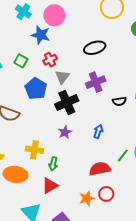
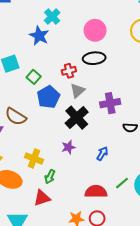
pink circle: (54, 15) -> (95, 30), moved
blue star: (41, 35) -> (39, 36), moved
black ellipse: (95, 48) -> (94, 58), moved
green square: (21, 61) -> (34, 77), moved
black cross: (67, 102) -> (77, 118), turned -30

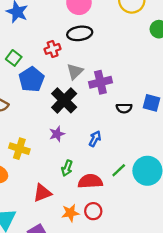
gray triangle: (78, 91) -> (75, 71), moved
green arrow: (50, 177) -> (67, 168), moved
red triangle: (42, 198) -> (42, 193), moved

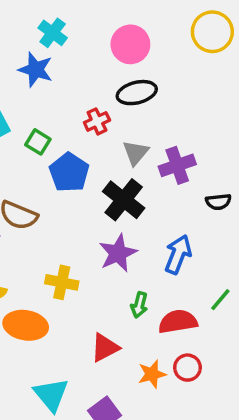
purple star: (57, 134) -> (118, 253), size x1.5
blue arrow: (95, 139) -> (178, 254), size x1.5

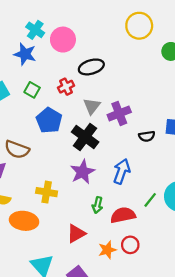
pink circle: (130, 44) -> (63, 40), moved
green square: (38, 142) -> (32, 90), moved

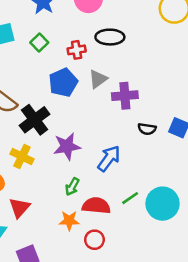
blue pentagon: (49, 120) -> (63, 83), moved
black cross: (85, 137) -> (35, 120), moved
red triangle: (76, 234) -> (19, 208), moved, turned -36
orange star: (107, 250) -> (69, 221), moved

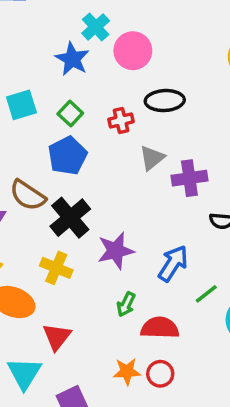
blue pentagon: (63, 83) -> (67, 156), moved
green line: (130, 198) -> (206, 294), moved
orange star: (69, 221) -> (127, 371), moved

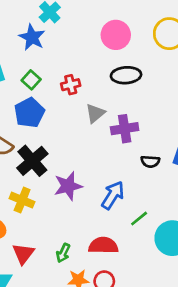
pink circle: (133, 51) -> (116, 35), moved
black ellipse: (165, 101) -> (126, 75), moved
green arrow: (126, 304) -> (63, 253), moved

